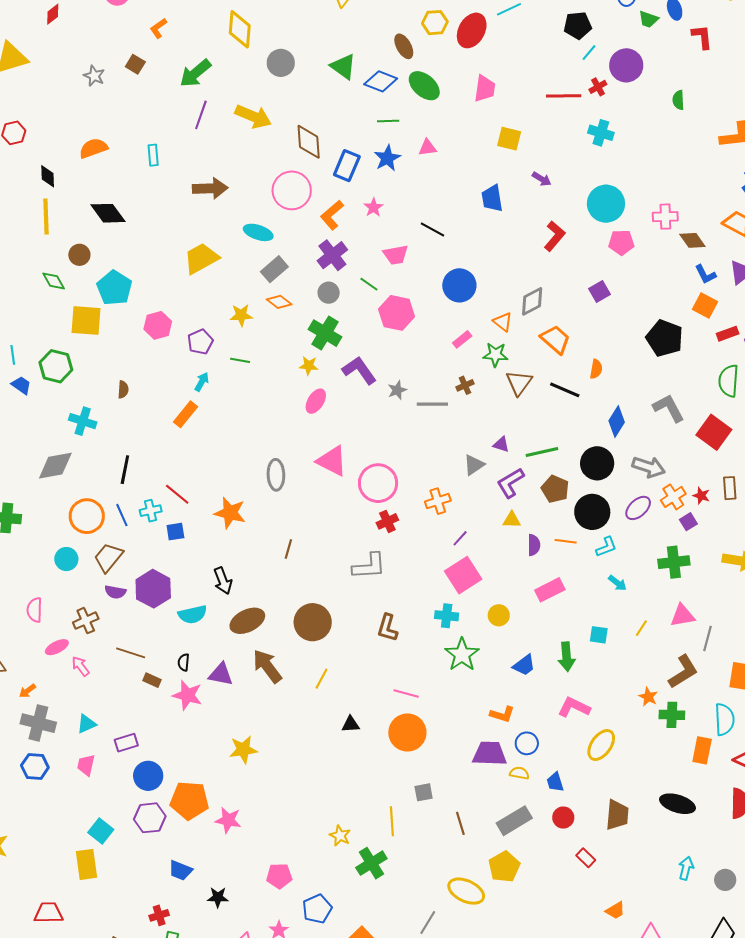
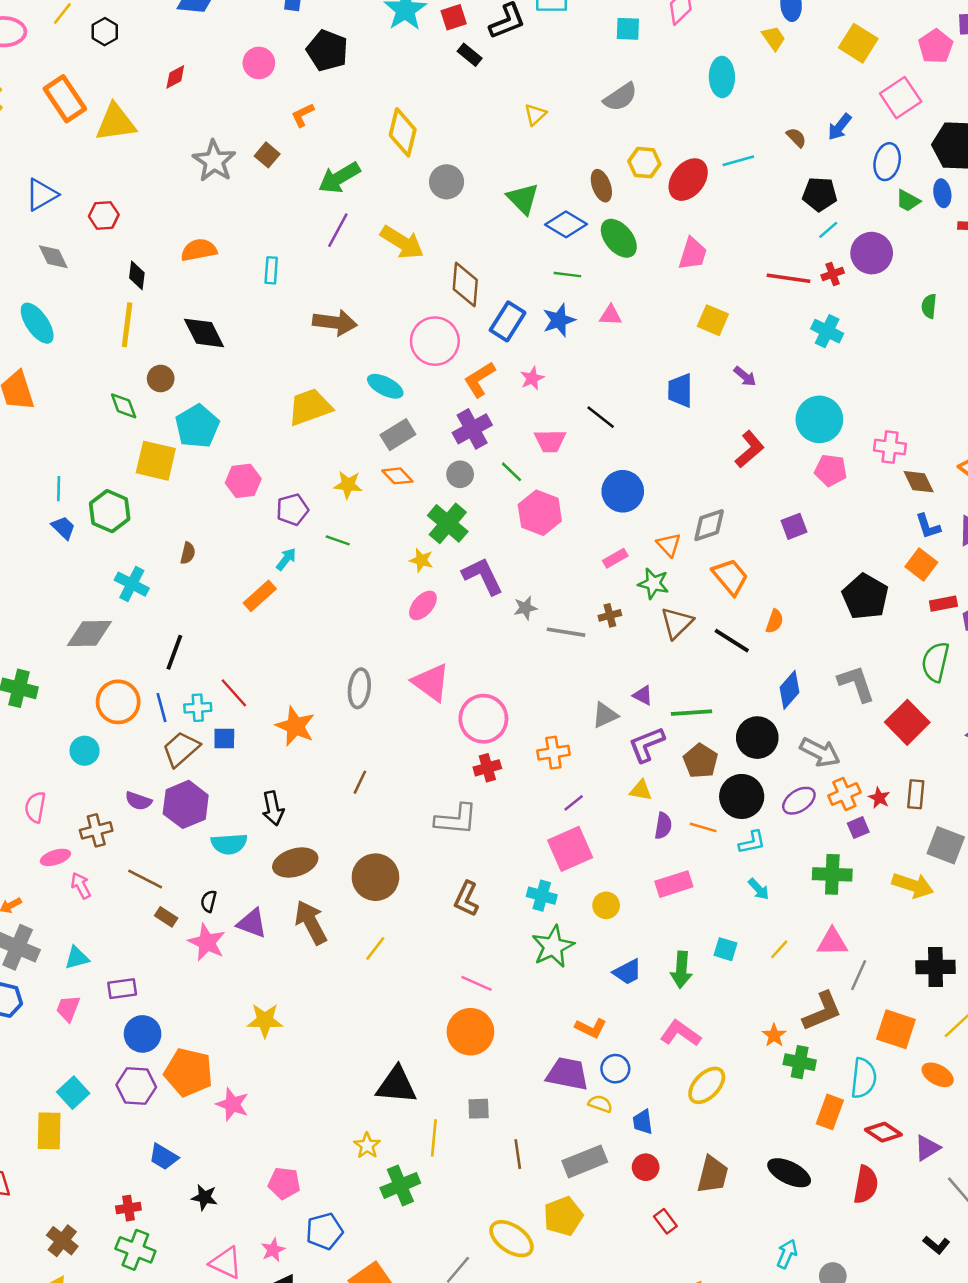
gray star: (94, 76) -> (214, 161), size x1.6
brown trapezoid: (108, 557) -> (181, 749), moved
black triangle: (351, 724) -> (396, 1085), moved, size x1.8

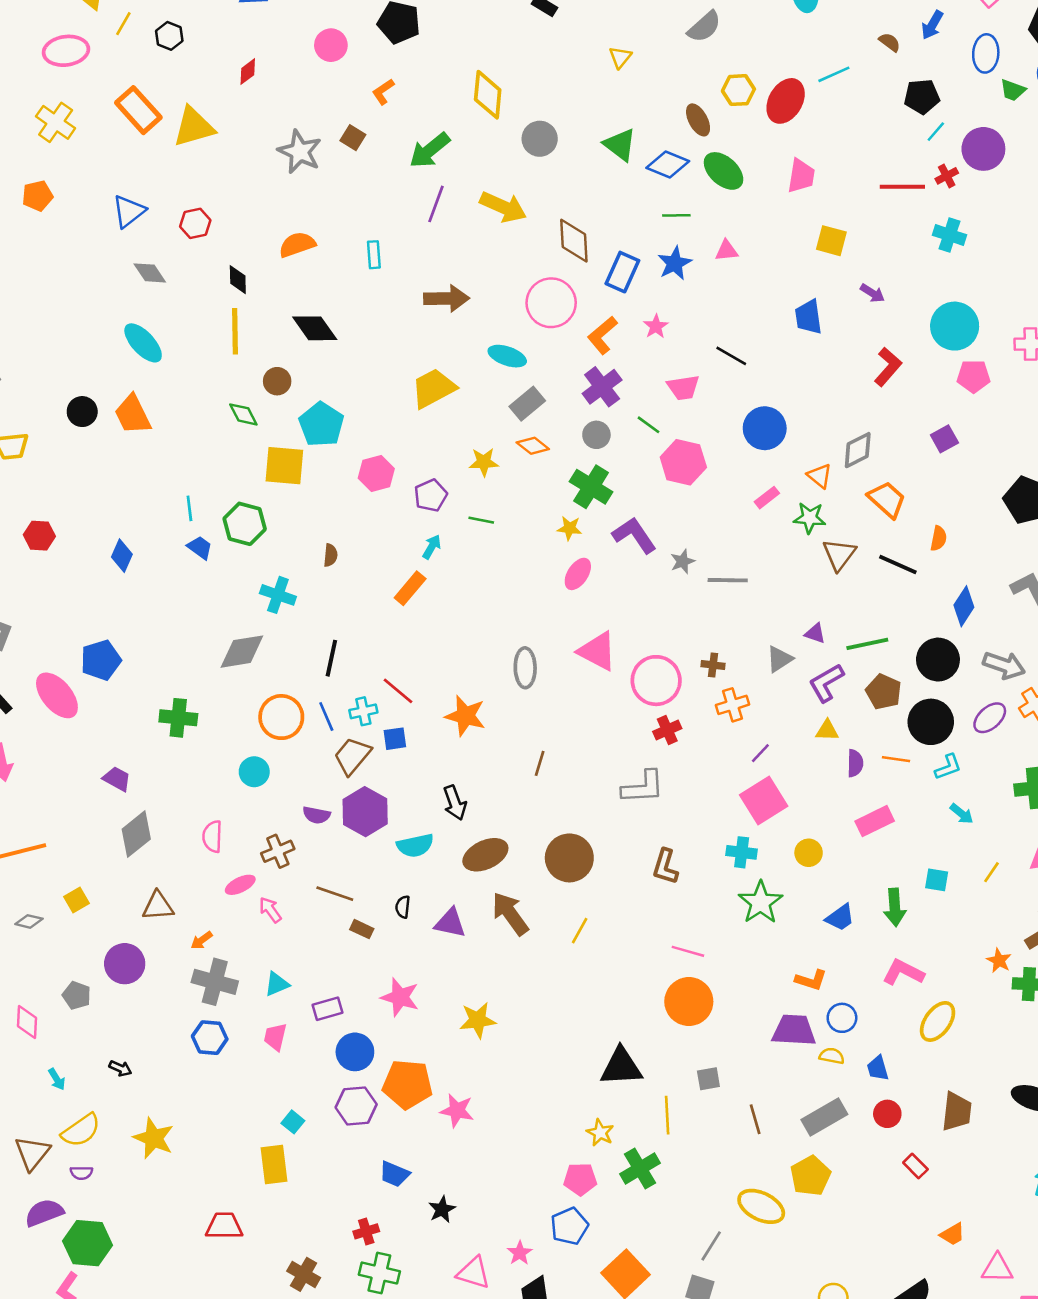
brown cross: (610, 615) -> (713, 665), moved, turned 30
pink star: (207, 942) -> (400, 997), moved
cyan square: (73, 1093) -> (293, 1122), size x0.7
pink pentagon: (284, 1183) -> (580, 1179), moved
black star: (204, 1197) -> (442, 1209), turned -30

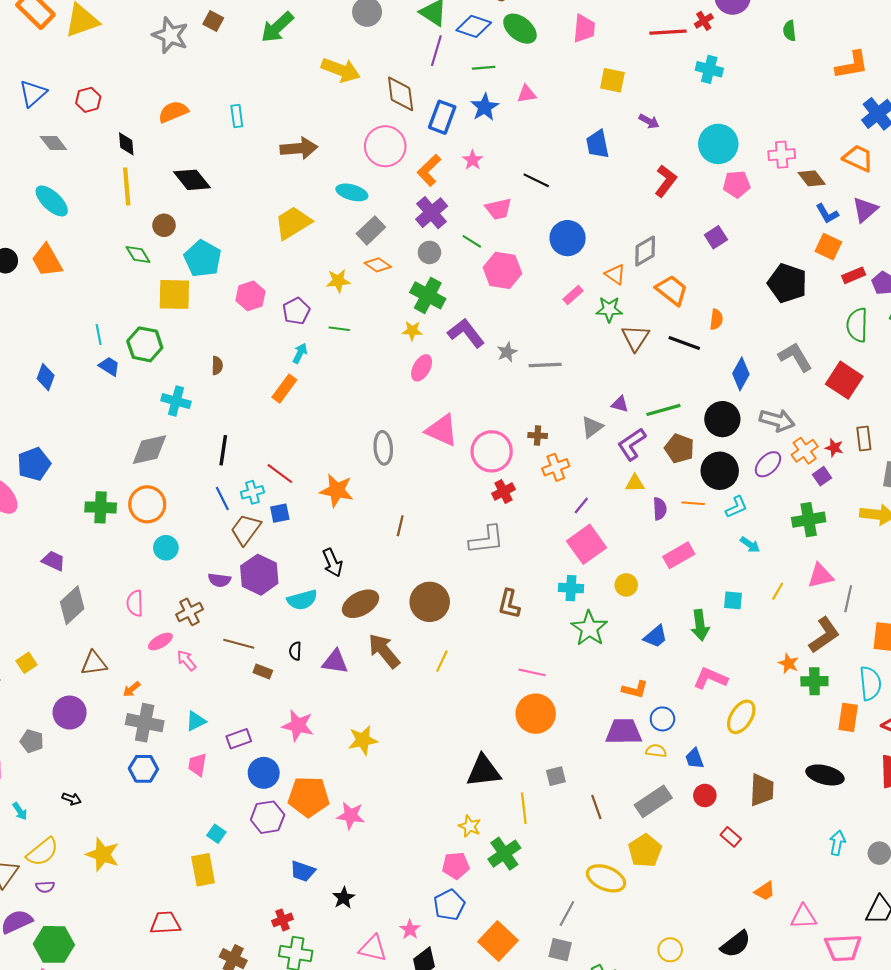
purple line: (436, 204) -> (436, 51), moved
orange circle: (281, 717) -> (147, 504), moved

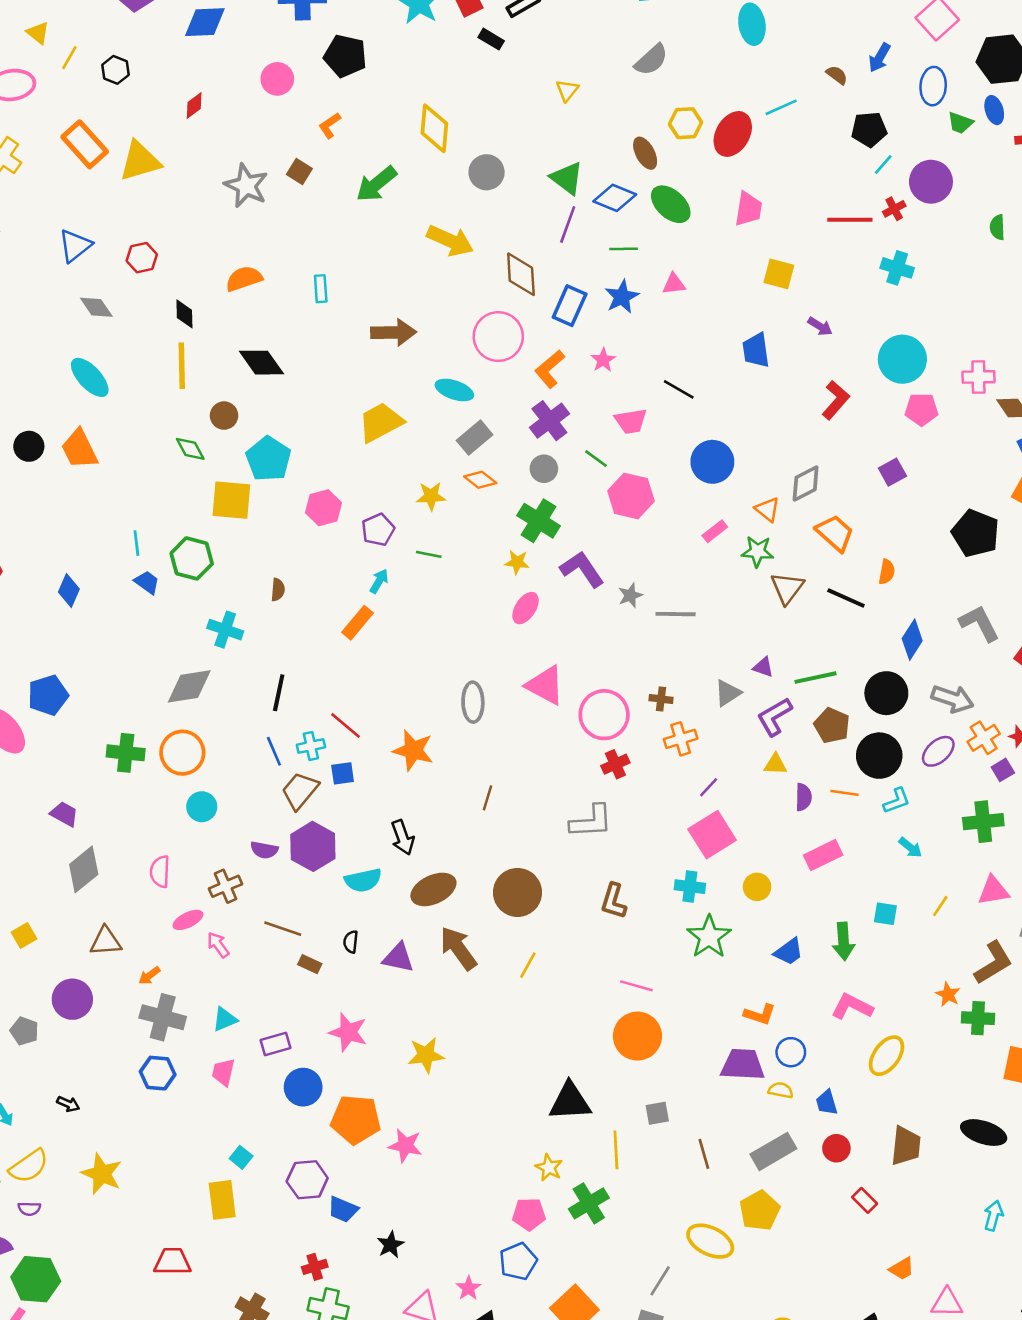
purple hexagon: (268, 817) -> (307, 1180), moved

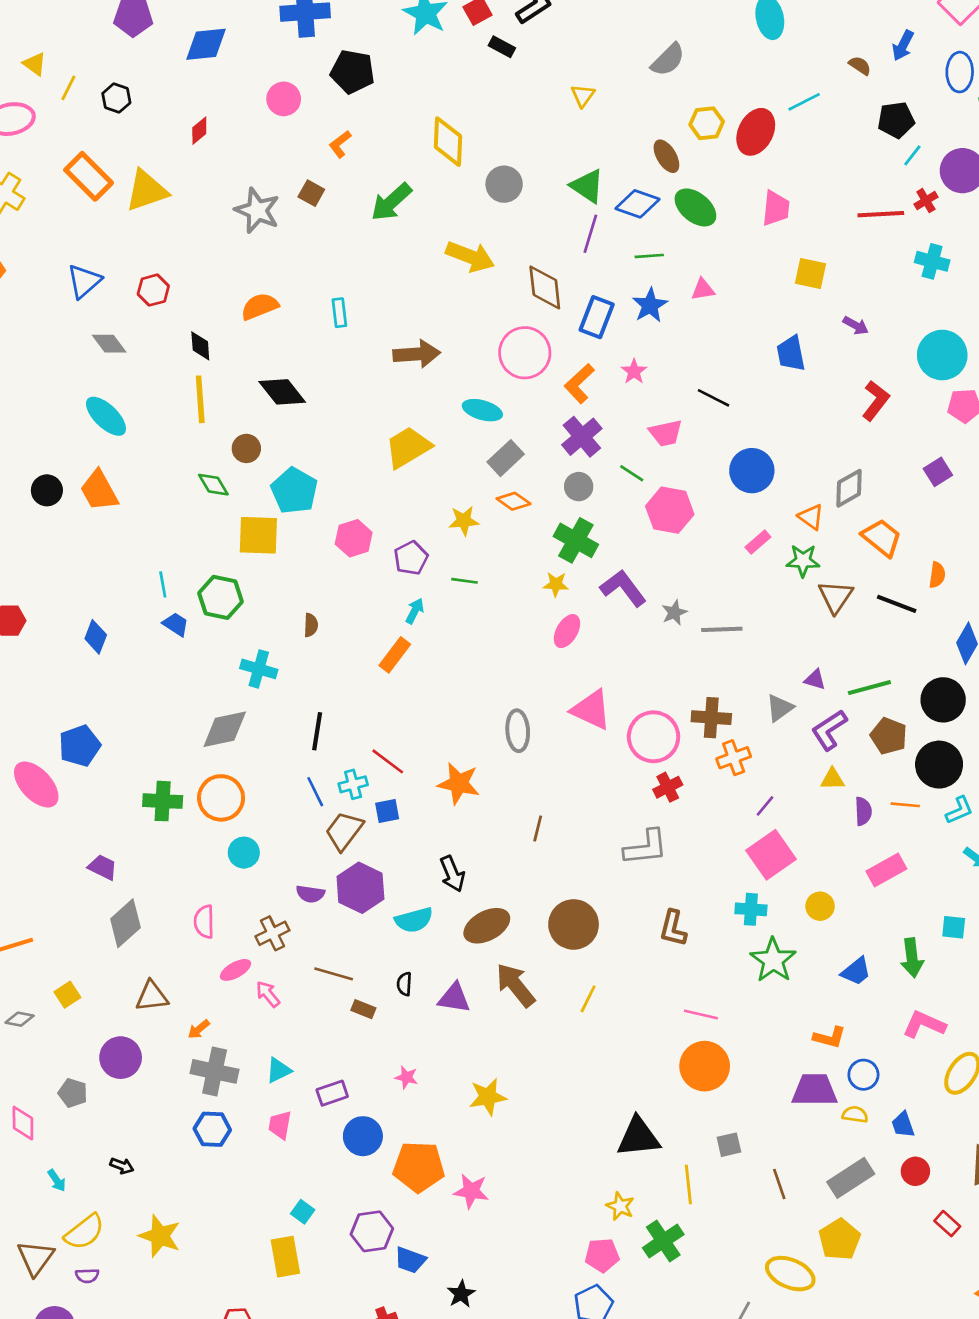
brown cross: (661, 699) -> (711, 718), size x1.6
pink star: (348, 1032) -> (406, 1077), size x0.6

